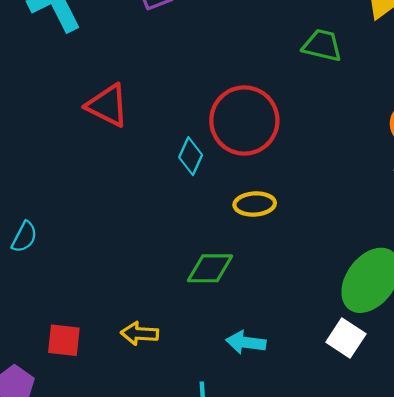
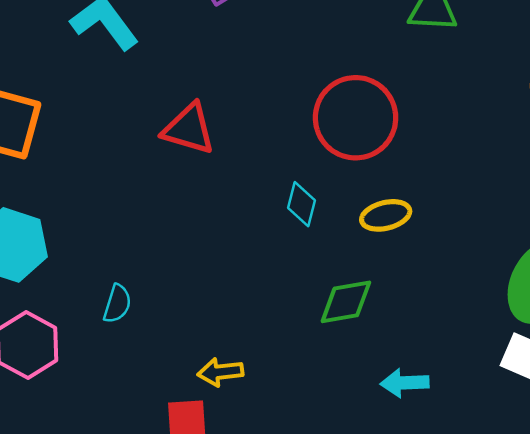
cyan diamond: (191, 156) -> (302, 204), moved
yellow arrow: (140, 333) -> (220, 372), moved

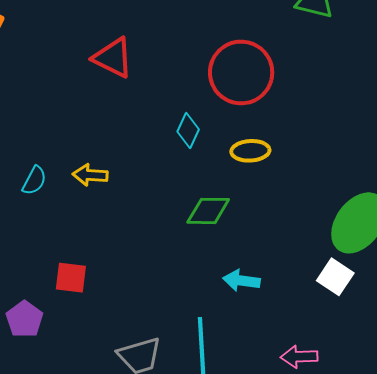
yellow arrow: (220, 372) -> (90, 175), moved

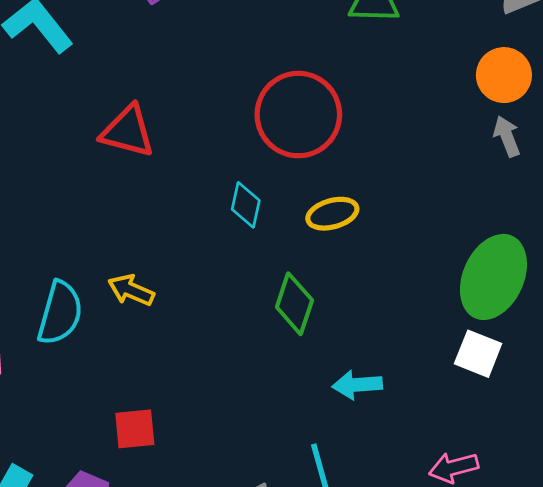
yellow arrow: (90, 175) -> (131, 290), turned 32
cyan semicircle: (34, 180) -> (60, 313), size x1.6
green diamond: (208, 211) -> (294, 304), turned -60

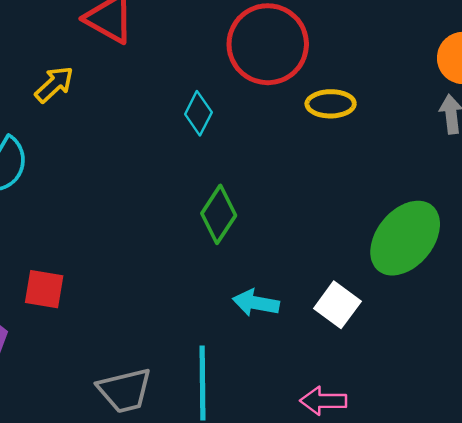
yellow ellipse: (332, 214) -> (331, 104), moved
yellow arrow: (131, 290) -> (54, 84), moved, turned 99
white square: (478, 354) -> (337, 305), moved

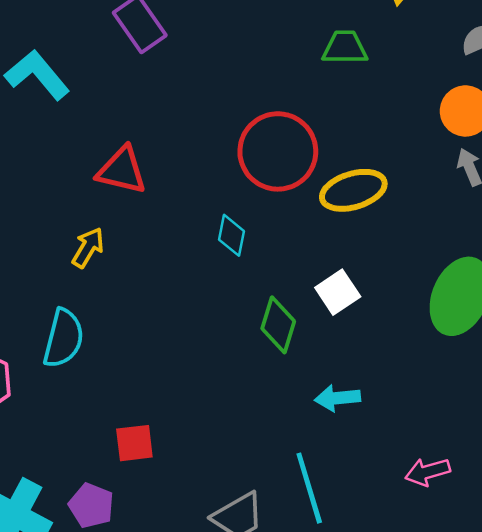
yellow ellipse: (331, 104) -> (353, 190), size x1.4
white square: (337, 305) -> (338, 292), moved, turned 36

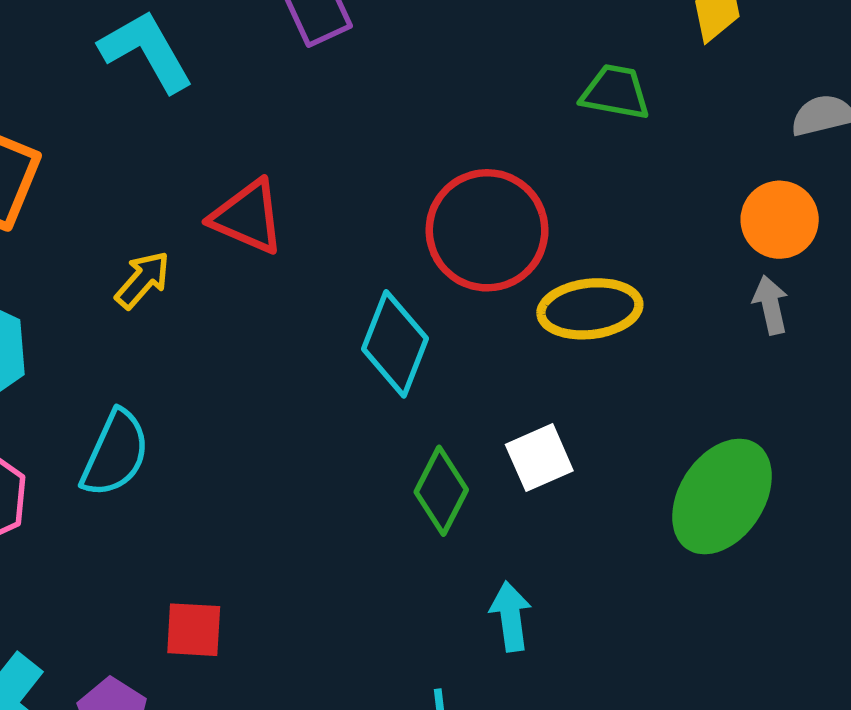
cyan diamond: (231, 235) -> (395, 344), size x1.6
yellow arrow: (88, 248) -> (143, 280), moved
cyan arrow: (337, 398) -> (511, 616), turned 78

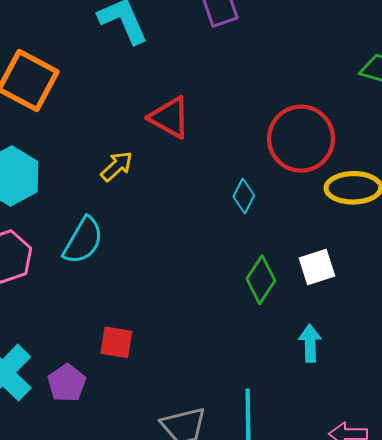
yellow arrow: (143, 280) -> (117, 166), moved
cyan diamond: (395, 344) -> (244, 196), size x0.6
cyan arrow: (511, 616) -> (310, 343), moved

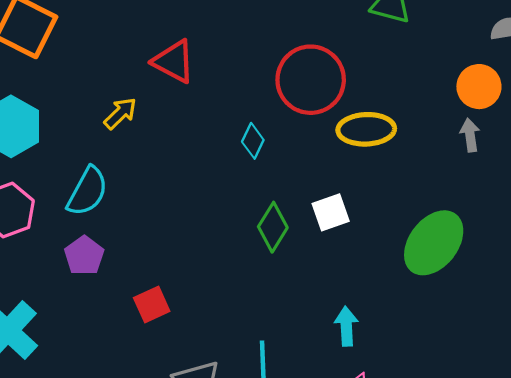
red square: (116, 342) -> (152, 304), moved, turned -32
cyan arrow: (310, 343) -> (346, 326), moved
purple pentagon: (67, 383) -> (84, 256), moved

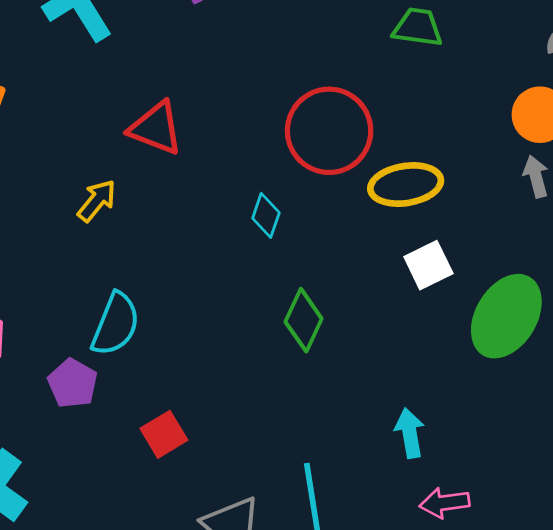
cyan semicircle: (87, 191) -> (116, 324), moved
white square: (331, 212) -> (428, 265), moved

